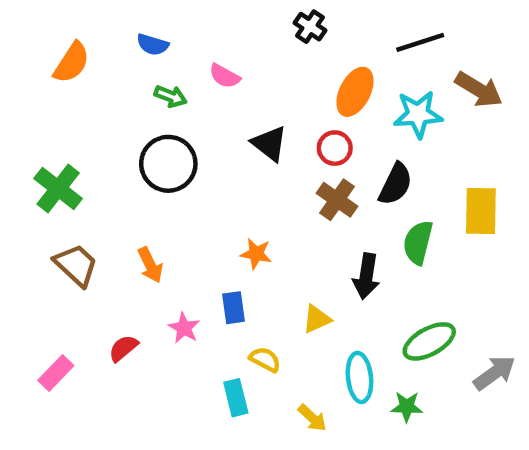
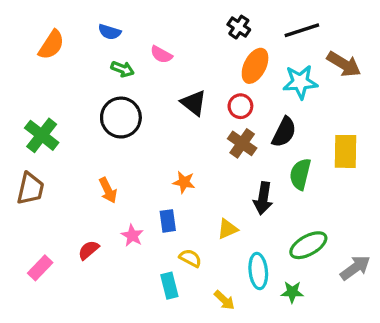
black cross: (310, 27) -> (239, 27), moved
brown trapezoid: (76, 265) -> (30, 189), moved, turned 60

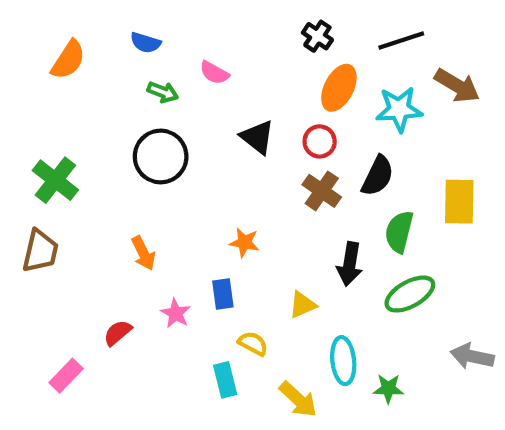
green ellipse: (308, 245) -> (410, 294), moved
pink rectangle: (40, 268) -> (66, 376), moved
gray arrow: (355, 268) -> (472, 356), turned -132
yellow arrow: (224, 300) -> (298, 399), size x1.4

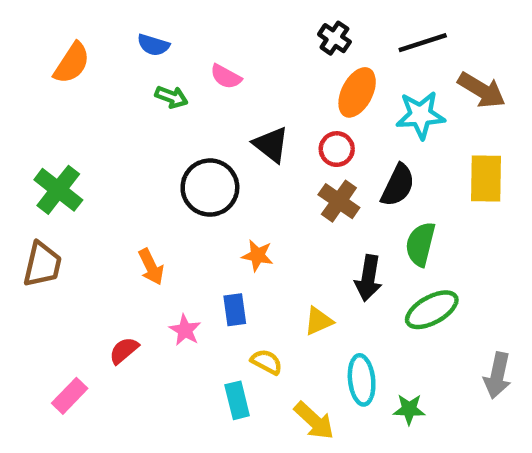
black circle: (161, 157) -> (210, 188), moved
yellow rectangle: (459, 202) -> (486, 178), moved
gray arrow: (472, 356) -> (497, 375), turned -90

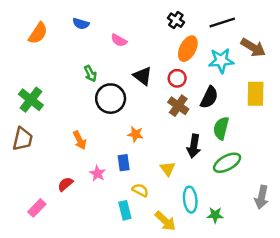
green arrow: (171, 97) -> (90, 74), moved, turned 42
yellow triangle: (319, 321) -> (168, 169), turned -42

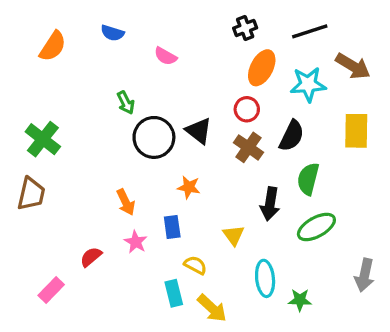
black cross: (176, 20) -> (245, 28), turned 35
black triangle: (143, 76) -> (199, 131), moved
orange arrow: (80, 140) -> (126, 202), moved
yellow arrow: (165, 221) -> (212, 308), moved

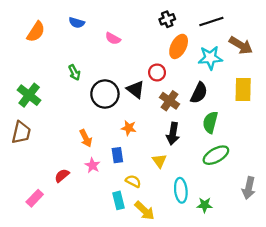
green arrow: (126, 103) -> (74, 72), moved
red circle: (247, 109) -> (157, 72), moved
black arrow: (270, 204) -> (173, 134), moved

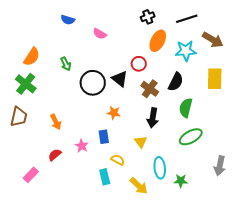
orange semicircle: (36, 32) -> (32, 57), moved
orange arrow: (86, 138) -> (56, 122), moved
yellow arrow: (145, 211) -> (139, 186), moved

